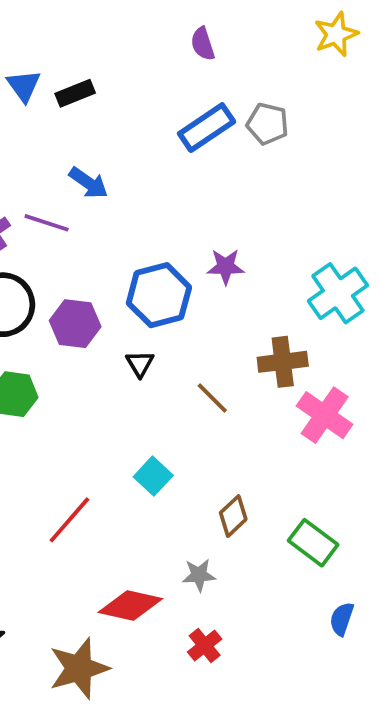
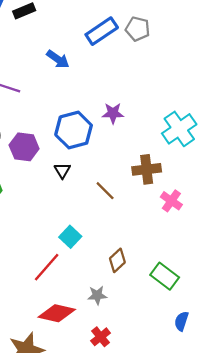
blue arrow: (88, 183) -> (58, 59), moved
pink cross: (325, 415) -> (171, 201), size x0.7
red line: (69, 520) -> (47, 267), moved

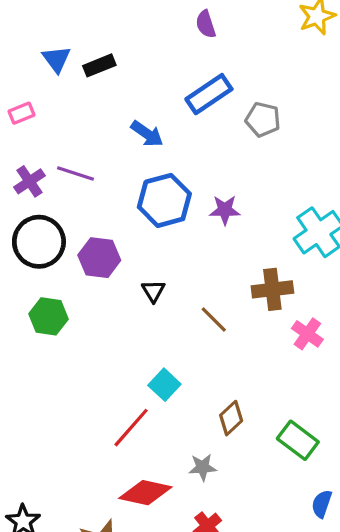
gray pentagon: (138, 29) -> (263, 119), moved
blue hexagon: (74, 130) -> (164, 200), moved

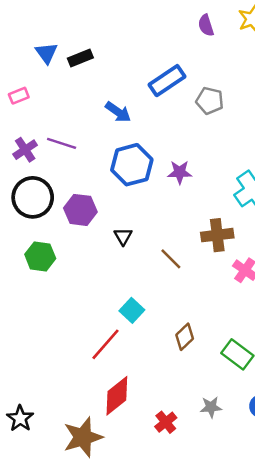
purple semicircle: (206, 24) -> (206, 25), moved
gray star: (203, 467) -> (211, 407), moved
red diamond: (145, 493) -> (117, 396), turned -51

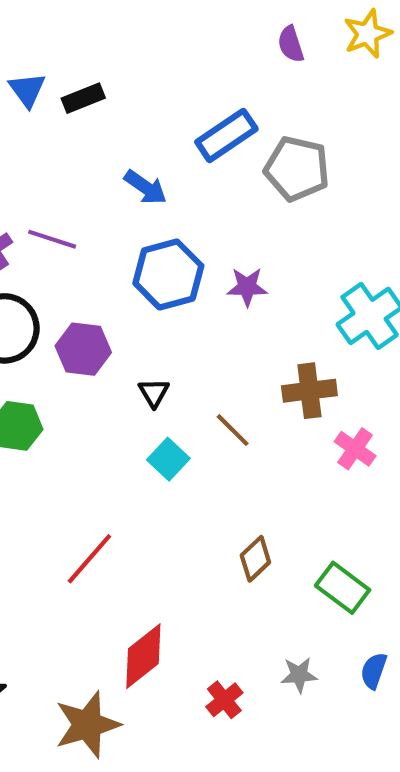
gray pentagon: (210, 101) -> (297, 169), size x1.4
cyan square: (132, 310) -> (168, 459), moved
red line: (105, 344) -> (89, 559), moved

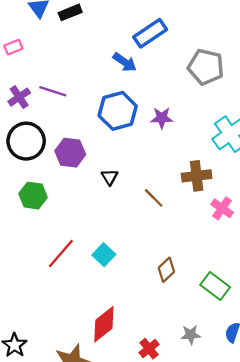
gray pentagon: (297, 169) -> (206, 67), moved
blue arrow: (145, 187) -> (125, 62), moved
cyan square: (168, 459) -> (104, 255), moved
red line: (89, 559) -> (61, 254), moved

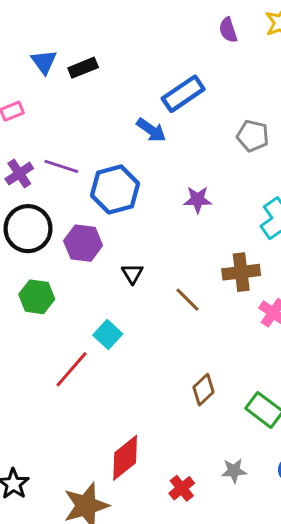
gray pentagon: (206, 67) -> (253, 136), size x0.7
blue hexagon: (118, 111) -> (115, 189), moved
cyan square: (104, 255) -> (108, 334), moved

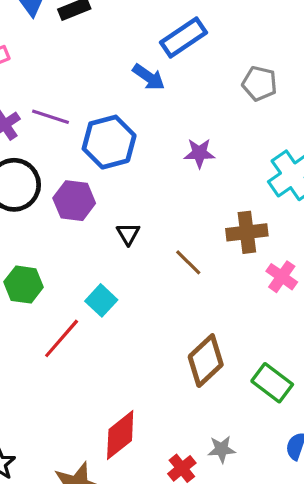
green hexagon: (37, 297) -> (24, 285), moved
brown diamond: (203, 390) -> (206, 361), size x1.5
gray star: (234, 471) -> (222, 449), moved

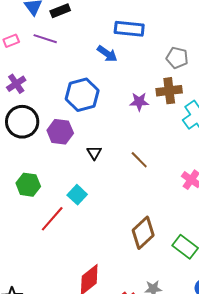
blue rectangle: (184, 38) -> (129, 29), turned 40
purple line: (50, 117) -> (45, 39), moved
brown cross: (247, 232) -> (169, 91), moved
brown line: (188, 262) -> (139, 160), moved

